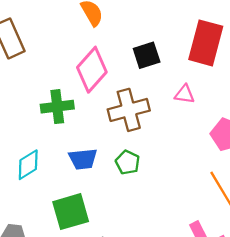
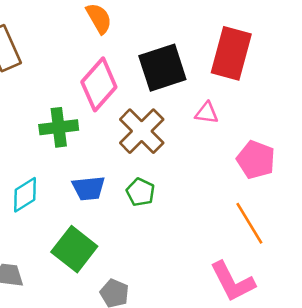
black square: (147, 55) -> (162, 68), size x1.5
brown cross: (129, 110) -> (142, 131), turned -30
green square: (71, 212) -> (74, 249), turned -36

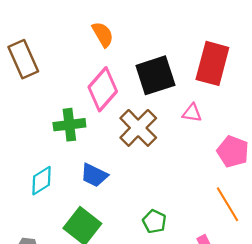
blue trapezoid: (89, 188) -> (94, 175), turned 32
green pentagon: (140, 192) -> (154, 221), moved

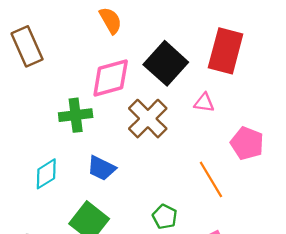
black square: (155, 75) -> (166, 63), turned -30
pink diamond: (103, 89) -> (111, 78), turned 33
orange line: (227, 204) -> (211, 179), moved

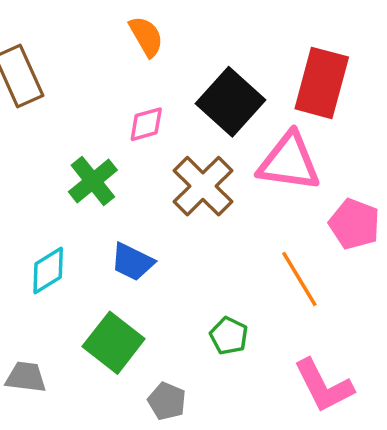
pink diamond: (111, 78) -> (146, 124), size x0.6
pink triangle: (204, 103) -> (289, 162), size x2.0
green cross: (76, 115) -> (93, 181), turned -32

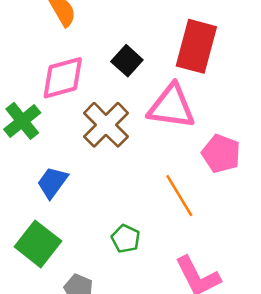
black square: (231, 102) -> (127, 61), size x0.6
pink diamond: (146, 124) -> (63, 78), size x1.6
blue trapezoid: (132, 262) -> (52, 182), turned 100

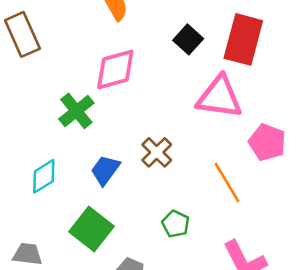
black square: (127, 61) -> (188, 39), moved
brown cross: (106, 125) -> (157, 152), moved, size x0.7

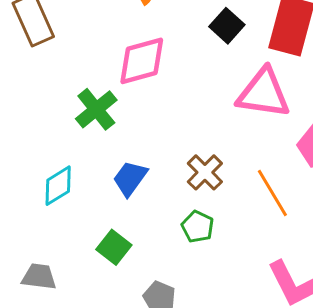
brown cross: (157, 152) -> (205, 172), moved
green pentagon: (176, 224) -> (198, 227), moved
green square: (91, 229) -> (114, 247), size x0.7

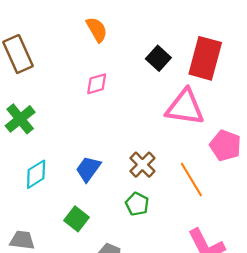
pink diamond: (142, 61) -> (97, 84), size x0.6
green cross: (96, 109) -> (20, 119), moved

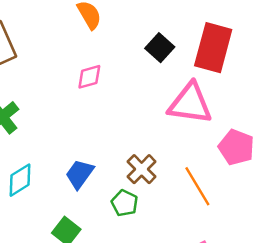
green pentagon: (137, 204) -> (125, 203), moved

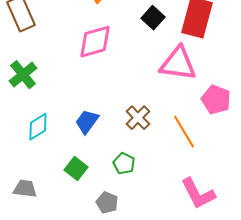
pink diamond: (89, 77) -> (95, 42), size x1.6
green pentagon: (125, 203) -> (124, 164), moved

